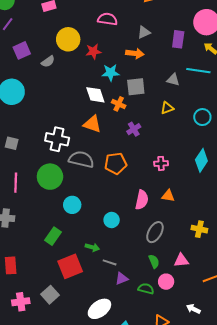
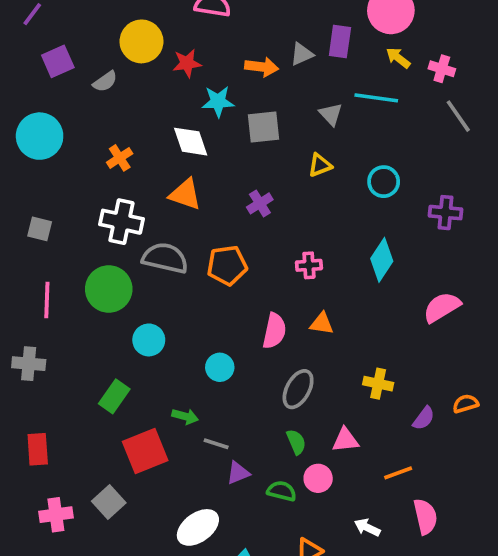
gray triangle: (144, 32) -> (302, 54), moved
gray triangle: (173, 80) -> (331, 114), turned 32
orange cross: (119, 104) -> (120, 158), moved, turned 32

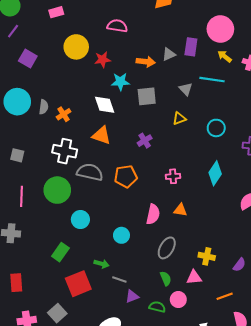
purple square: (58, 61) -> (28, 58), turned -36
gray semicircle: (105, 81) -> (44, 107), moved, turned -48
yellow cross: (378, 384) -> (207, 256), moved

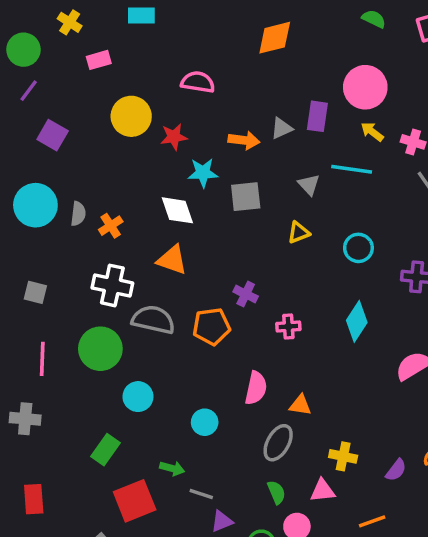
purple cross: (145, 141) -> (246, 294), moved, turned -32
orange triangle: (180, 210) -> (300, 405), moved

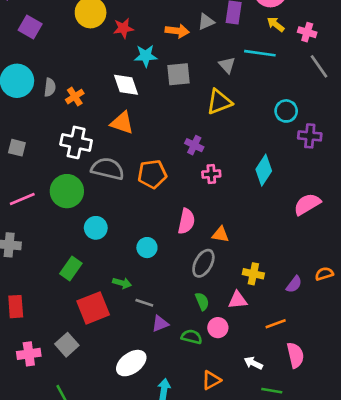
yellow triangle: (299, 233) -> (219, 102), size x1.5
cyan circle: (358, 248) -> (286, 111), moved
purple cross: (246, 294) -> (194, 145), moved
pink line: (42, 359) -> (22, 199), turned 65

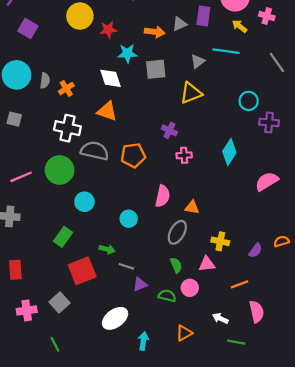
pink cross: (307, 32) -> (267, 16), moved
gray triangle: (227, 65) -> (198, 61), turned 35
gray square: (17, 148) -> (14, 119), moved

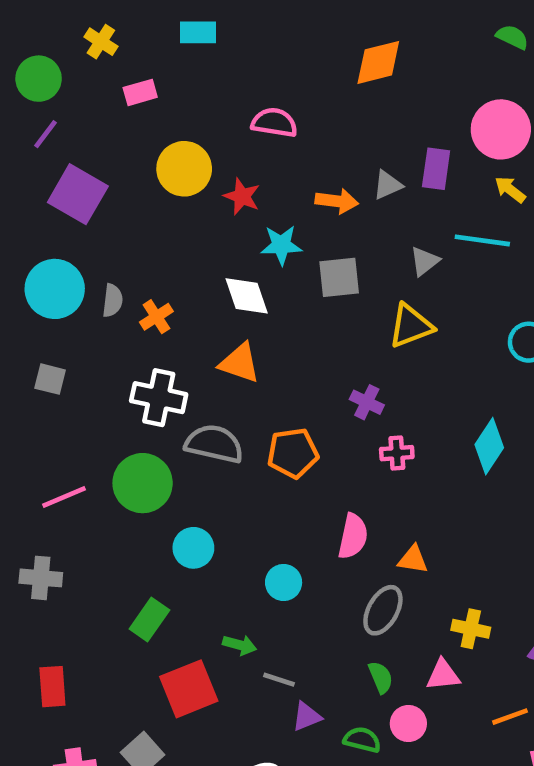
purple square: (28, 28) -> (78, 194), size x1.4
red star: (108, 30) -> (242, 196), turned 30

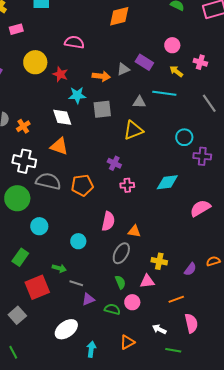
pink circle: (501, 129) -> (172, 45), size x0.6
purple rectangle: (436, 169) -> (144, 62), turned -66
gray triangle: (425, 261) -> (139, 102), turned 40
cyan diamond: (489, 446) -> (167, 182), turned 50

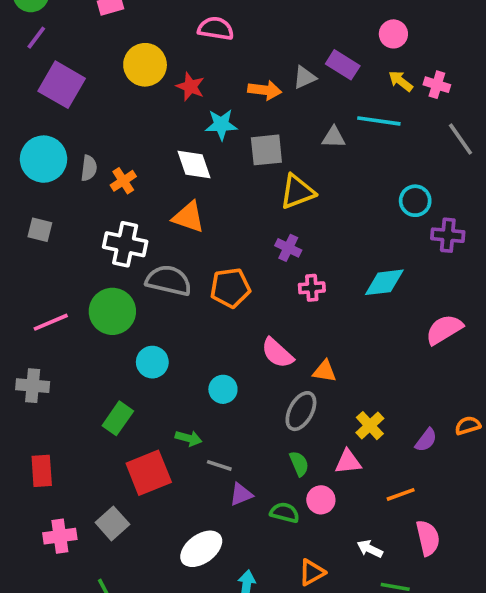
pink cross: (200, 62) -> (437, 85), moved
yellow triangle: (133, 130) -> (297, 192), moved
pink semicircle: (108, 221) -> (277, 353), turned 120
yellow cross: (159, 261) -> (370, 426), turned 35

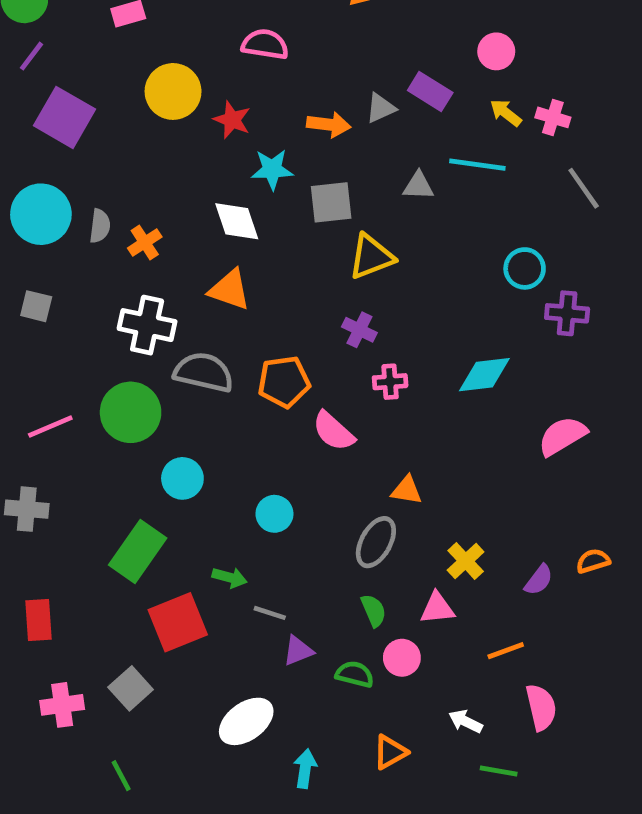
pink semicircle: (277, 353) -> (333, 431), moved
green rectangle: (118, 418) -> (138, 552), size x1.4

